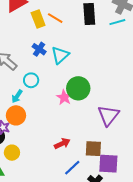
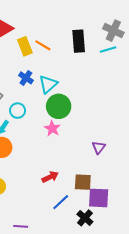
green circle: (78, 88) -> (59, 106), moved
purple triangle: (108, 115) -> (99, 147), size x0.6

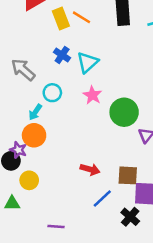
green circle: (59, 106) -> (124, 112), moved
pink star: (52, 128) -> (92, 95), moved
red arrow: (50, 177) -> (90, 169), turned 42

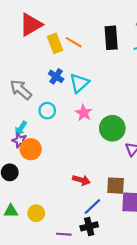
cyan arrow: (35, 112) -> (21, 128), moved
purple star: (18, 150) -> (20, 140), moved
yellow circle: (29, 180) -> (36, 213), moved
black cross: (130, 217) -> (89, 226), moved, turned 35
purple line: (56, 227) -> (64, 234), moved

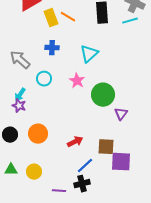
blue cross: (56, 76) -> (52, 48), turned -32
cyan triangle: (79, 83) -> (89, 54), moved
orange circle: (31, 149) -> (38, 134), moved
red arrow: (81, 180) -> (75, 142), turned -42

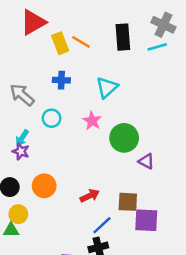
purple triangle: (121, 114) -> (146, 161), turned -40
yellow circle: (34, 172) -> (18, 214), moved

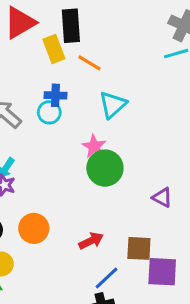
black rectangle: (123, 37) -> (71, 26), moved
orange line: (81, 42) -> (89, 63), moved
cyan circle: (52, 118) -> (49, 112), moved
green circle: (124, 138) -> (105, 168), moved

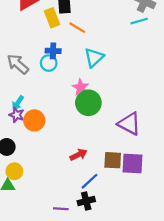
purple triangle: (162, 197) -> (129, 124), size x1.6
orange circle: (34, 228) -> (34, 120), moved
purple square: (162, 272) -> (133, 164), moved

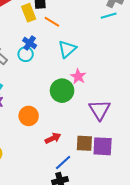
blue cross: (53, 51) -> (30, 43), turned 32
pink star: (81, 87) -> (78, 76), moved
orange circle: (34, 120) -> (29, 116), moved
purple triangle: (129, 124) -> (99, 110), turned 30

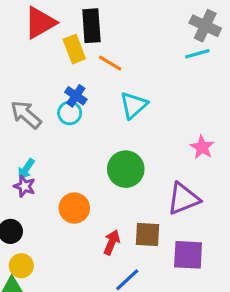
pink star: (78, 76) -> (202, 147), moved
purple triangle: (99, 110) -> (183, 199), turned 40
red arrow: (53, 138) -> (112, 242), turned -42
brown square: (84, 143) -> (148, 235), moved

